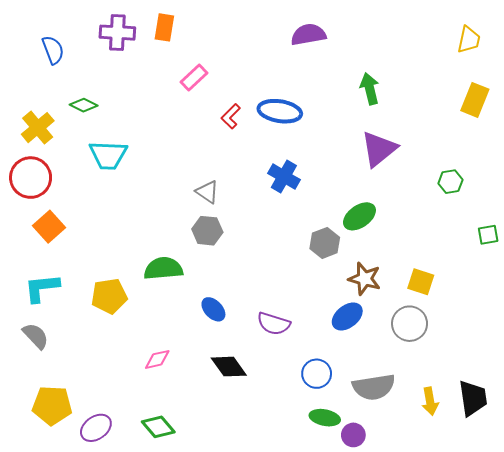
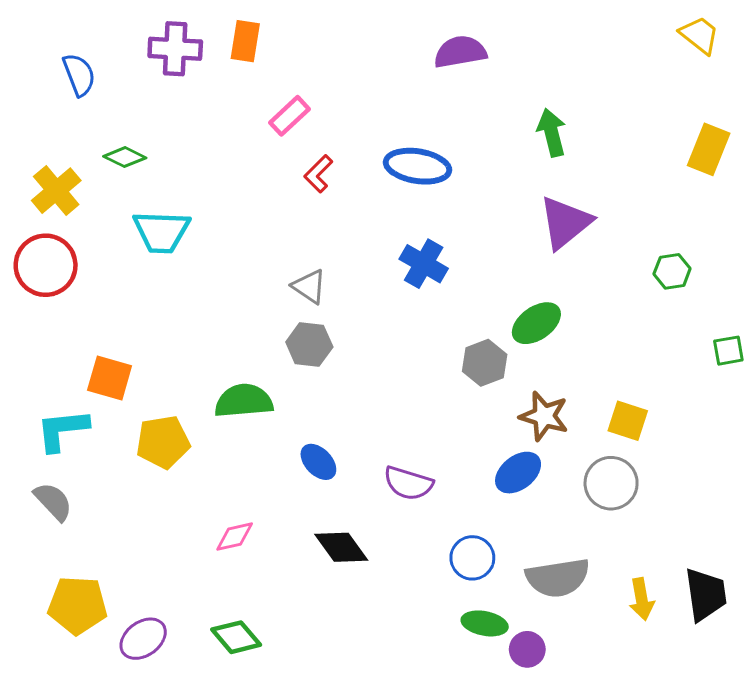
yellow trapezoid: (469, 40) -> (699, 35), moved, turned -64
red L-shape: (231, 116) -> (318, 174), moved
orange square: (49, 227) -> (110, 378), moved, turned -32

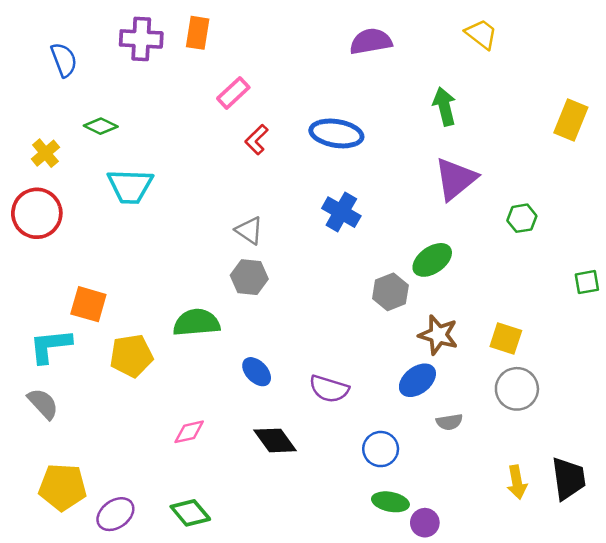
yellow trapezoid: (699, 35) -> (481, 34), moved
yellow cross: (56, 191) -> (45, 153), size x0.7
green hexagon: (672, 271) -> (522, 218), moved
gray circle: (611, 483) -> (517, 389), moved
gray semicircle: (558, 578) -> (449, 422), moved, size x0.5

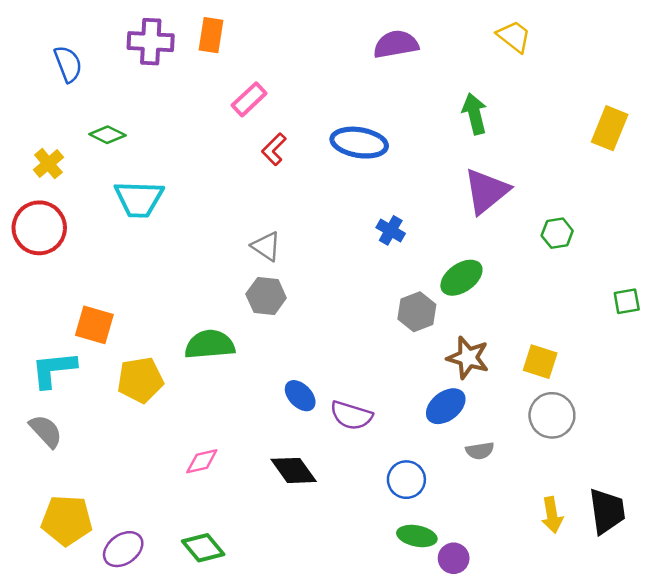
blue cross: (341, 212) -> (391, 230), moved, size x0.7
blue ellipse: (257, 372) -> (300, 396), moved

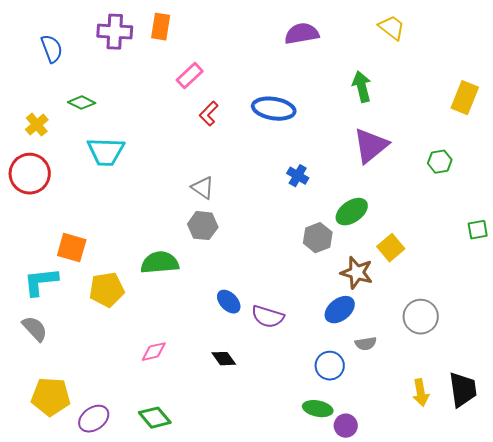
green hexagon: (557, 233) -> (440, 162), moved
yellow square: (540, 362) -> (391, 248), moved, turned 32
black diamond: (294, 470) -> (224, 359), size x0.7
blue circle: (406, 480) -> (330, 366), moved

